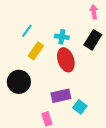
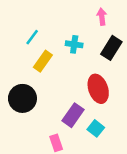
pink arrow: (94, 12) -> (102, 17), moved
red ellipse: (66, 60) -> (98, 89), moved
purple rectangle: (61, 96) -> (73, 115), turned -42

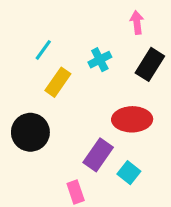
cyan cross: (74, 44) -> (100, 60), turned -35
red ellipse: (98, 89) -> (132, 119), turned -72

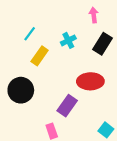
cyan square: (129, 173) -> (106, 130), moved

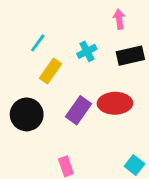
black rectangle: (103, 44) -> (130, 56), turned 45
purple rectangle: (67, 106) -> (79, 110), moved

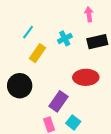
purple rectangle: (79, 110) -> (59, 101), moved
cyan square: (135, 165) -> (73, 122), moved

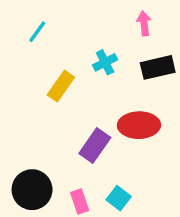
cyan line: (28, 32) -> (37, 32), moved
black circle: (20, 86) -> (32, 190), moved
purple rectangle: (59, 101) -> (95, 146), moved

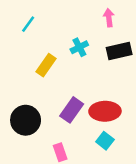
red ellipse: (139, 125) -> (105, 111), moved
black circle: (32, 190) -> (26, 120), moved
cyan square: (119, 198) -> (105, 141), moved

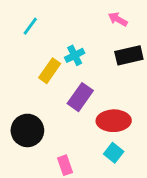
pink arrow: (109, 18) -> (118, 19), turned -54
cyan cross: (79, 47) -> (75, 55), moved
purple rectangle: (72, 110) -> (80, 97), moved

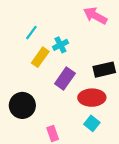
pink arrow: (118, 19) -> (95, 16), size x1.5
cyan line: (30, 26) -> (31, 33), moved
black rectangle: (129, 55) -> (104, 70), moved

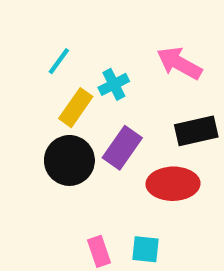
pink arrow: (95, 16) -> (179, 63), moved
black circle: (22, 105) -> (69, 160), moved
cyan square: (92, 123) -> (146, 249), moved, turned -32

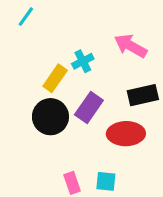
cyan line: (59, 61) -> (26, 17), moved

